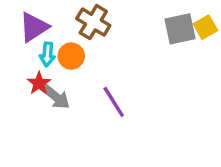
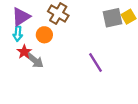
cyan arrow: (47, 54) -> (18, 34), moved
purple line: (114, 102) -> (96, 62), moved

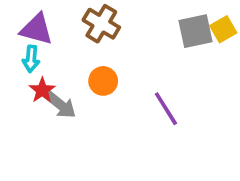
purple triangle: (21, 17) -> (37, 29), turned 48
orange circle: (44, 35) -> (103, 81), moved

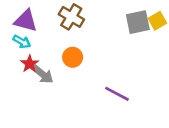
cyan arrow: (31, 59) -> (22, 42), turned -66
purple line: (166, 109) -> (117, 94), moved, turned -30

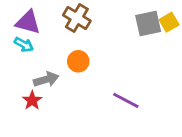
red star: (30, 64) -> (32, 100), moved
gray arrow: (43, 74) -> (46, 79), turned -55

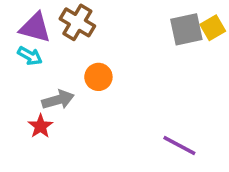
brown cross: (77, 18) -> (77, 22), moved
purple line: (126, 100) -> (179, 146), moved

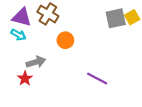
orange circle: (98, 77) -> (65, 40), moved
purple line: (179, 146) -> (97, 78), moved

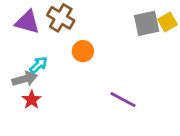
cyan arrow: (18, 35) -> (39, 65), moved, turned -72
gray arrow: (36, 62) -> (25, 79), moved

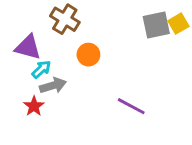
purple triangle: (27, 22) -> (28, 47), moved
gray arrow: (25, 79) -> (53, 86), moved

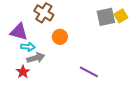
cyan arrow: (41, 69) -> (28, 47), turned 48

